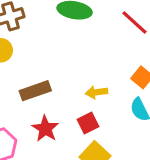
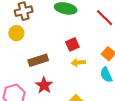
red square: (88, 123) -> (72, 44), moved

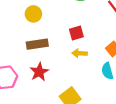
yellow circle: (16, 33) -> (33, 14), moved

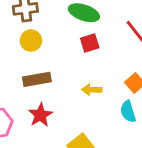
red square: (76, 33) -> (90, 43), moved

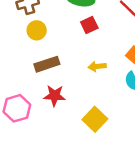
red star: (40, 115) -> (55, 96), turned -30

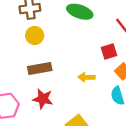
red square: (89, 25) -> (109, 52), moved

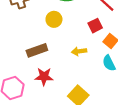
yellow circle: (35, 36) -> (54, 19), moved

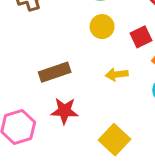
yellow circle: (54, 19) -> (102, 27), moved

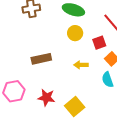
red star: (64, 111) -> (46, 98), moved

